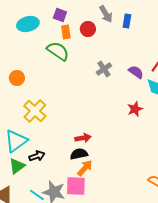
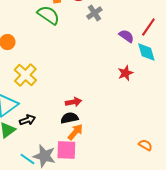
gray cross: (104, 69) -> (94, 13), moved

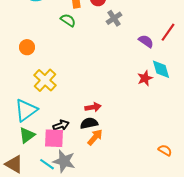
green semicircle: (48, 15) -> (68, 20), size x0.7
cyan diamond: (146, 52) -> (161, 69), moved
black arrow: (27, 120) -> (61, 125), moved
pink square: (66, 150) -> (54, 138), moved

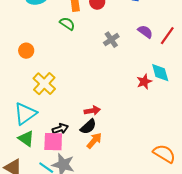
gray cross: (114, 18) -> (111, 40), moved
purple semicircle: (146, 41) -> (145, 32), moved
black semicircle: (89, 123) -> (88, 127), turned 150
green triangle: (27, 135) -> (26, 139), turned -48
orange semicircle: (165, 150) -> (164, 154), size x1.6

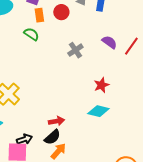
cyan diamond: (160, 73) -> (98, 111), moved, turned -60
red star: (144, 82) -> (101, 85), moved

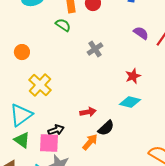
gray cross: (75, 50) -> (95, 49), moved
black semicircle: (52, 137) -> (106, 128), moved

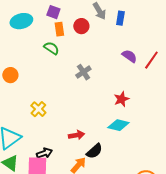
yellow cross: (40, 85) -> (38, 109), moved, size x0.7

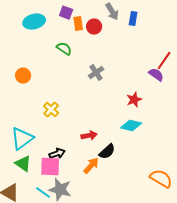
orange rectangle: (59, 29) -> (78, 24), moved
purple semicircle: (129, 56) -> (156, 75), moved

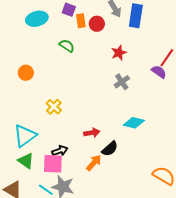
blue rectangle: (133, 19) -> (136, 16), size x1.6
gray cross: (96, 73) -> (122, 82), moved
red star: (134, 100) -> (119, 53), moved

